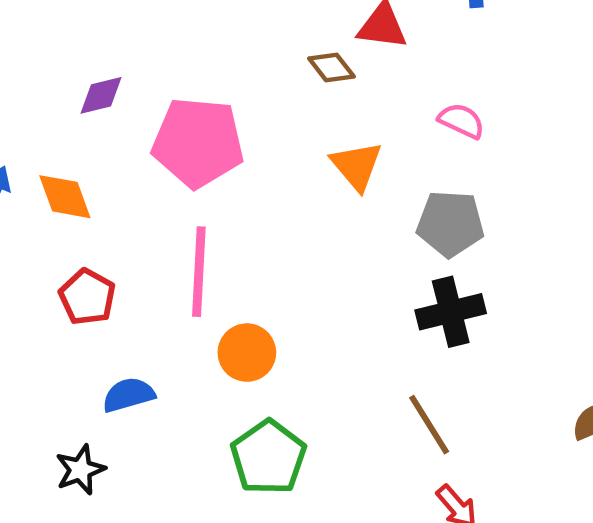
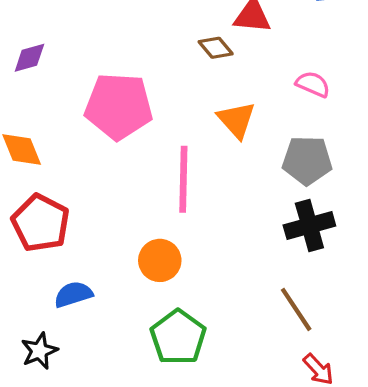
purple diamond: (101, 95) -> (29, 58), moved
pink line: (199, 272) -> (183, 179), moved
red pentagon: (87, 297) -> (41, 223), size x1.4

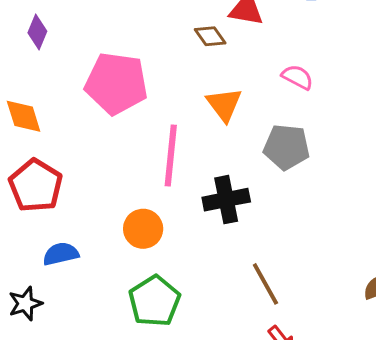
purple diamond: (29, 58) -> (37, 32), turned -56
black cross: (309, 226) -> (226, 200), moved

